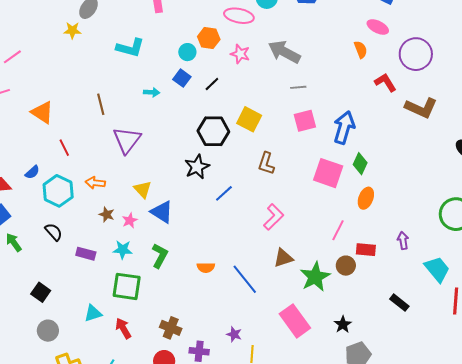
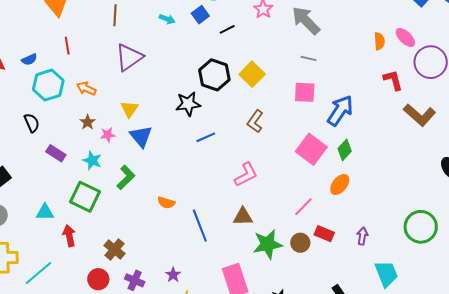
pink ellipse: (378, 27) -> (405, 38), moved

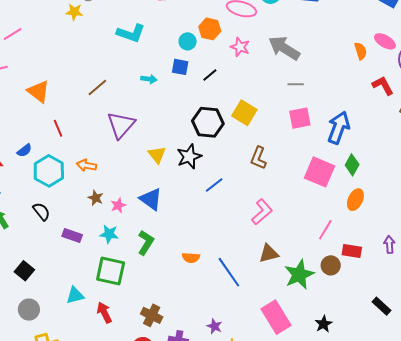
brown line: (115, 15) -> (97, 87), turned 60
blue square: (200, 15) -> (180, 67), turned -30
yellow triangle: (129, 109) -> (157, 155), moved

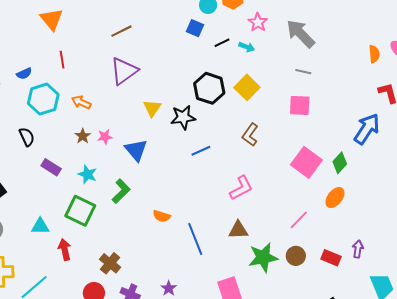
cyan arrow: (149, 79) -> (247, 47), moved
brown line: (97, 87) -> (122, 31), moved
blue arrow: (339, 128) -> (367, 129), moved
pink star: (118, 205) -> (105, 137), moved
red rectangle: (352, 251) -> (331, 258), moved

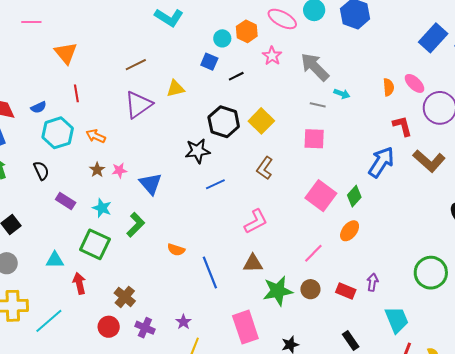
cyan arrow: (247, 47) -> (342, 94), moved
yellow triangle: (152, 108) -> (175, 88), moved, turned 42

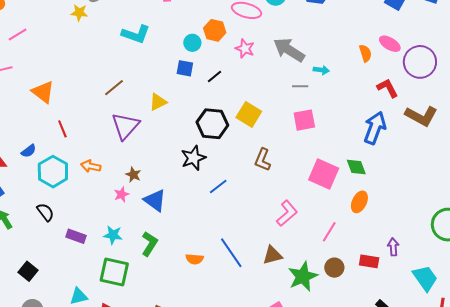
brown star: (97, 170) -> (133, 175), moved
green diamond: (354, 196) -> (356, 167), turned -50
pink L-shape: (256, 221) -> (287, 213), moved
blue line: (210, 273) -> (231, 253), moved

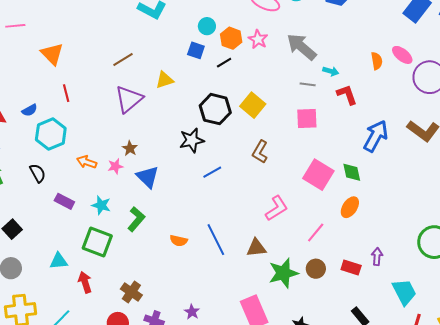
orange hexagon: (215, 30) -> (231, 38), moved
red L-shape: (387, 88) -> (347, 95), moved
orange arrow: (91, 166) -> (87, 162), moved

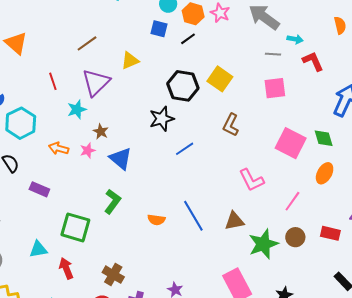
red line: (66, 93) -> (53, 81), moved
cyan star: (101, 205) -> (77, 109), moved, turned -30
pink L-shape: (277, 208) -> (252, 180), turned 100

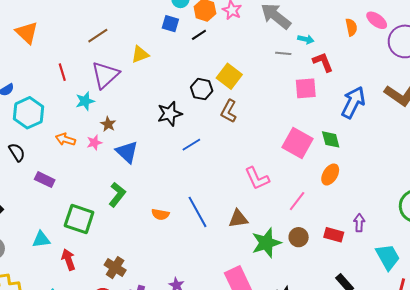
black hexagon: (183, 86) -> (202, 89), moved, size x0.7
pink square: (275, 88) -> (306, 88), moved
brown L-shape: (231, 125) -> (229, 111), moved

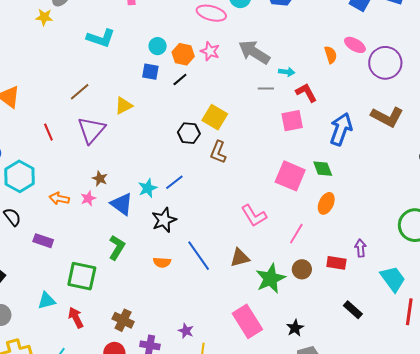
cyan star: (85, 101) -> (148, 188), moved
black star: (170, 114) -> (164, 220), moved
blue line: (191, 145) -> (174, 182), moved

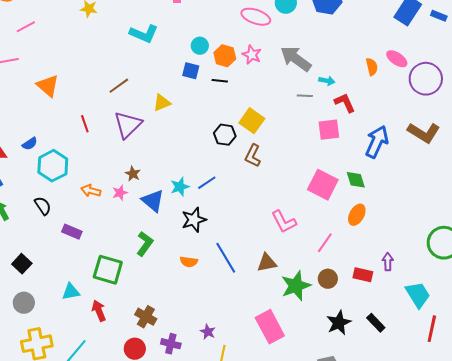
black line: (180, 80) -> (220, 81), turned 42
black star: (295, 328) -> (339, 323), moved, size x1.4

